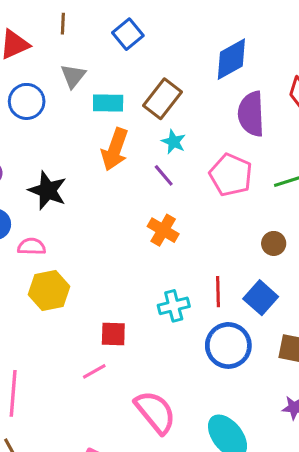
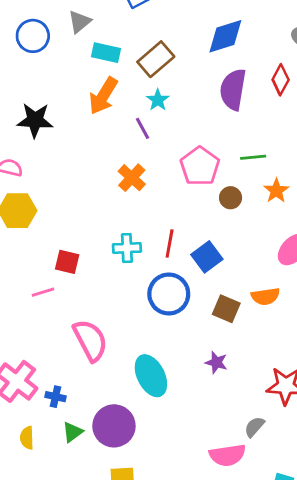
pink pentagon: (231, 175) -> (200, 166), moved
black star: (48, 191) -> (35, 120), turned -30
brown circle: (274, 243) -> (231, 198), moved

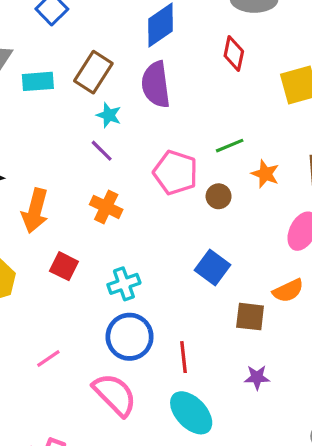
purple semicircle: (233, 89) -> (156, 85), moved
orange arrow: (103, 96) -> (35, 211), moved
red line: (170, 243) -> (183, 357), moved
red square: (67, 262) -> (64, 266), moved, turned 30
blue circle: (169, 294) -> (130, 337), moved

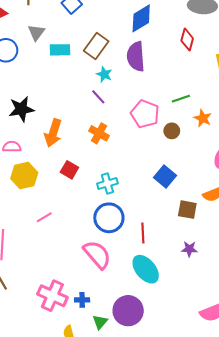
pink line: (48, 358) -> (44, 217), moved

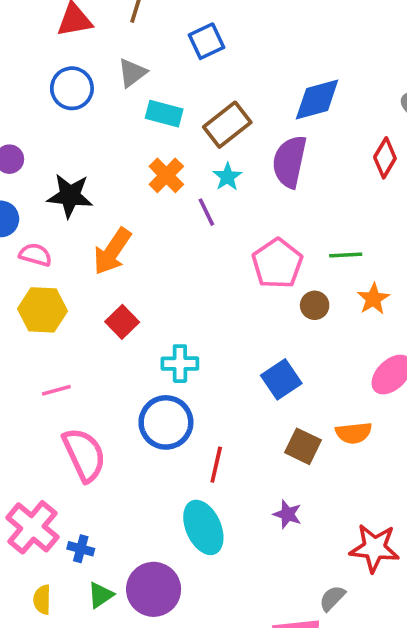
orange cross: (99, 133) -> (166, 175), moved
pink semicircle: (97, 254) -> (84, 455), moved

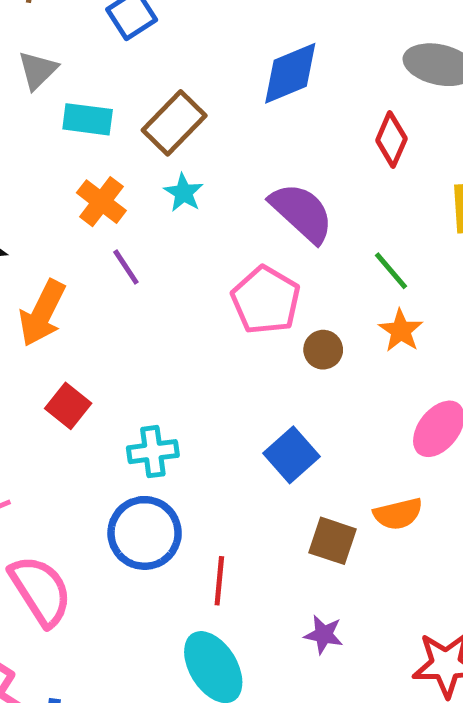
purple semicircle: (290, 162) -> (302, 213), moved, turned 128
purple line: (206, 212) -> (126, 267), moved
green line: (346, 255) -> (391, 271), moved, turned 60

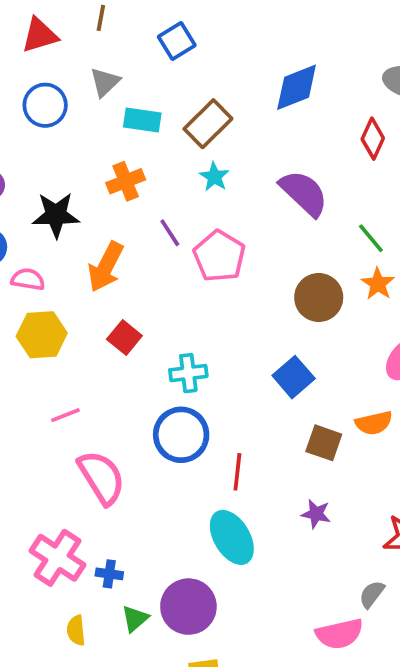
orange cross: (101, 202) -> (126, 181), moved, turned 30
pink pentagon: (266, 300) -> (219, 256), moved
brown circle: (323, 350) -> (319, 297), size x1.6

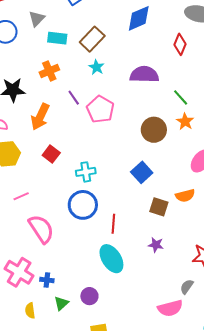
purple semicircle: (304, 193) -> (144, 74), turned -40
purple circle: (188, 607) -> (89, 296), size x0.6

